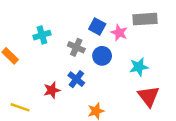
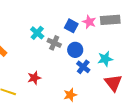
pink star: (119, 33) -> (89, 22), moved
cyan cross: (42, 35) -> (37, 33), moved, turned -32
blue cross: (76, 79) -> (83, 67), moved

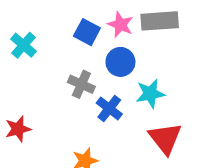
gray cross: (54, 43) -> (81, 84), moved
blue circle: (75, 50) -> (120, 62), moved

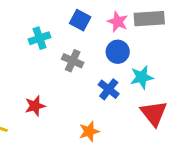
blue square: (87, 32) -> (80, 20), moved
cyan cross: (24, 45) -> (40, 38), turned 30
gray cross: (81, 84) -> (73, 61), moved

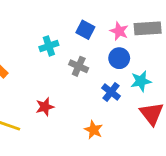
orange star: (89, 131) -> (94, 130), turned -30

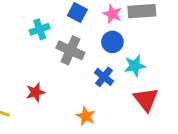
gray cross: (79, 66) -> (70, 50), size x1.4

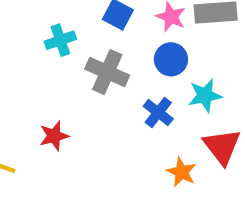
orange star: (86, 116) -> (182, 172), moved

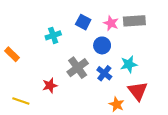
blue circle: (171, 59) -> (102, 45), moved
gray cross: (107, 72) -> (78, 68), moved, turned 30

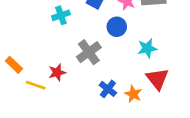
orange rectangle: (12, 54) -> (14, 65), moved
blue cross: (104, 73) -> (108, 89), moved
yellow line: (21, 101) -> (36, 85), moved

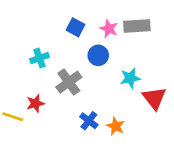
cyan cross: (61, 15) -> (39, 58), moved
red triangle: (157, 79) -> (154, 98), moved

